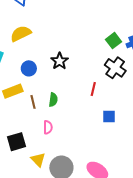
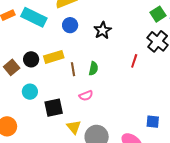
blue circle: (29, 68) -> (70, 25), moved
blue square: (109, 116) -> (153, 122), moved
pink semicircle: (48, 127) -> (86, 96), turned 64

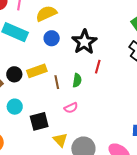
black star: (103, 30) -> (84, 42), size x1.4
red line: (134, 61) -> (98, 67), moved

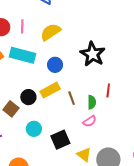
blue circle: (52, 38) -> (55, 65), moved
red line: (98, 67) -> (108, 90), moved
green semicircle: (77, 80) -> (92, 102), moved

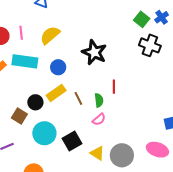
cyan circle: (34, 129) -> (44, 133), size x1.5

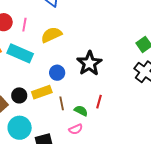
blue circle: (58, 67) -> (57, 73), moved
green semicircle: (99, 100) -> (81, 111), turned -72

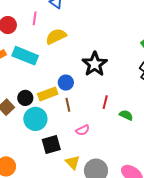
pink line: (24, 25) -> (35, 18), moved
blue circle: (57, 73) -> (66, 83), moved
green semicircle: (81, 111) -> (126, 115), moved
cyan circle: (20, 128) -> (35, 119), moved

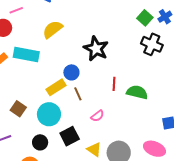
pink line: (35, 18) -> (16, 10), moved, turned 72
black circle: (25, 98) -> (40, 142), moved
green semicircle: (126, 115) -> (137, 92), size x1.5

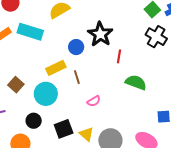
blue circle: (71, 72) -> (76, 47), moved
red line: (114, 84) -> (119, 56), moved
black square: (70, 136) -> (64, 129), moved

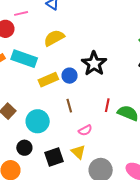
red line: (119, 56) -> (107, 105), moved
yellow rectangle: (56, 68) -> (48, 80), moved
yellow triangle: (86, 134) -> (78, 152), moved

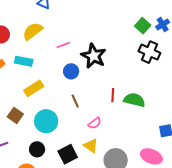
pink line: (21, 13) -> (63, 45), moved
yellow semicircle: (54, 38) -> (33, 31), moved
cyan rectangle: (24, 59) -> (24, 61), size x0.7
yellow rectangle: (48, 80) -> (34, 88), moved

